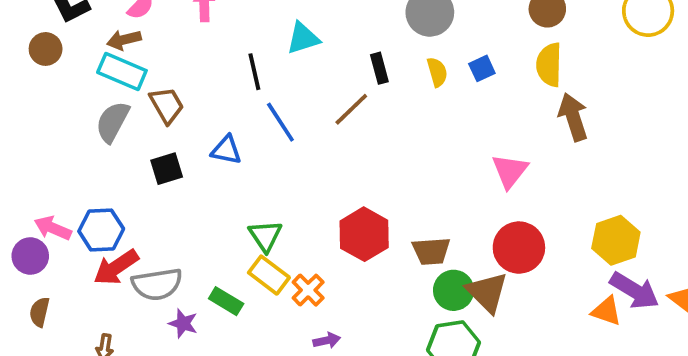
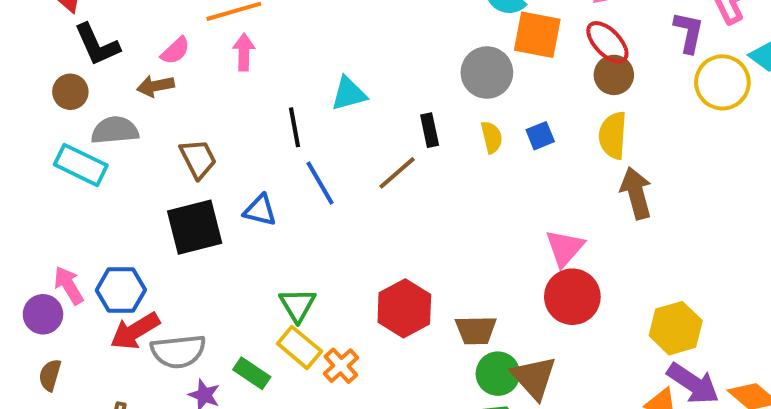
cyan rectangle: (122, 72) -> (81, 165), moved
gray semicircle: (113, 122) -> (115, 130), moved, turned 54
black square: (167, 169) -> (195, 227), size x1.6
pink arrow: (53, 228) -> (69, 285), turned 33
red circle: (519, 248) -> (572, 297), moved

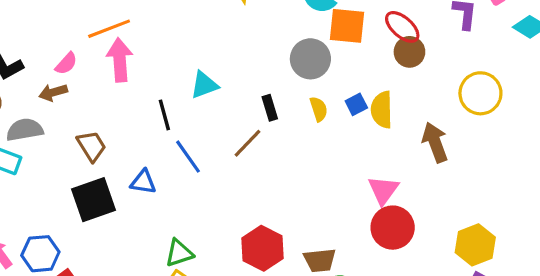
pink arrow: (244, 52) -> (120, 60), size x1.5
yellow circle: (722, 82) -> (480, 93), moved
yellow semicircle: (613, 135) -> (382, 110), moved
green triangle: (298, 305) -> (179, 253), turned 48

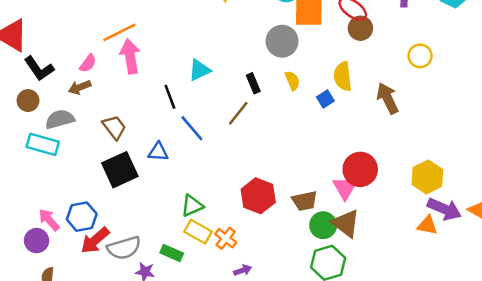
yellow circle: (480, 93) -> (420, 56), size x0.7
blue square: (356, 104) -> (325, 99), moved
pink triangle: (383, 190) -> (345, 188), moved

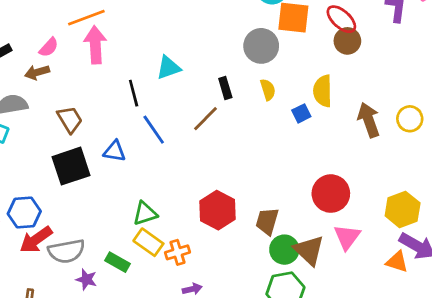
yellow circle: (420, 56) -> (410, 119), moved
pink triangle: (345, 188) -> (347, 237), moved
brown trapezoid: (305, 201) -> (267, 221), turned 112
orange cross: (226, 238) -> (177, 252), turned 30

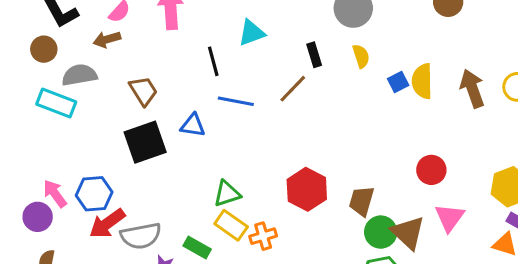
yellow semicircle: (323, 91) -> (422, 81), moved
blue line: (154, 130) -> (236, 101), turned -44
red circle: (331, 194) -> (431, 170), size x0.7

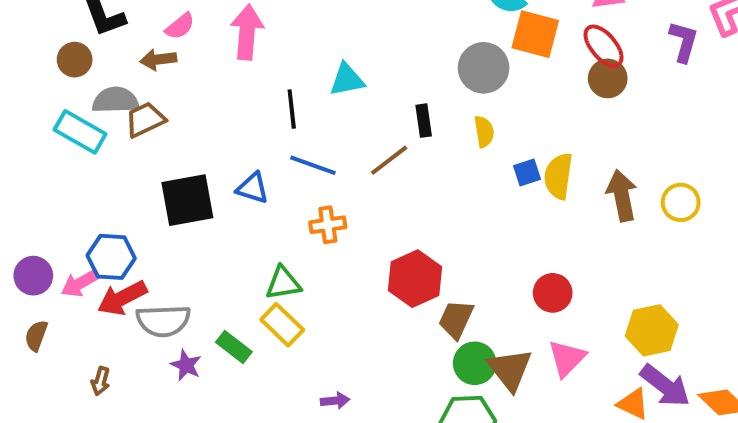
brown trapezoid: (143, 91) -> (145, 120), moved, turned -92
red hexagon: (307, 189) -> (415, 279), moved
pink arrow: (55, 194) -> (80, 283), moved, turned -92
orange cross: (263, 236) -> (328, 225), moved

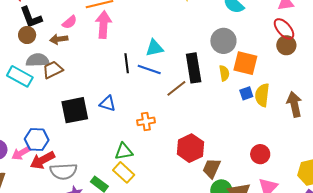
orange square: (535, 34) -> (245, 63), moved
brown circle: (75, 60) -> (27, 35), moved
black rectangle: (424, 121) -> (194, 68), size x1.8
blue line: (313, 165) -> (149, 70), moved

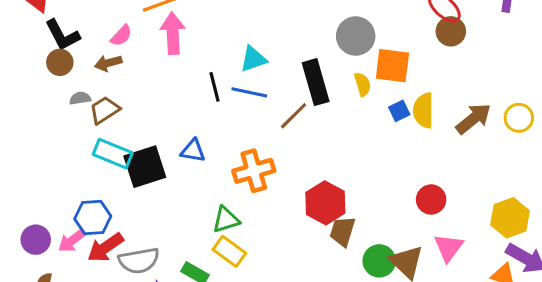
gray semicircle: (38, 60) -> (80, 98), size x0.6
cyan rectangle: (20, 76) -> (113, 154), moved
brown arrow: (294, 104) -> (474, 119), turned 70
orange cross: (146, 121) -> (254, 171), size x1.5
brown trapezoid: (212, 168) -> (342, 231), moved

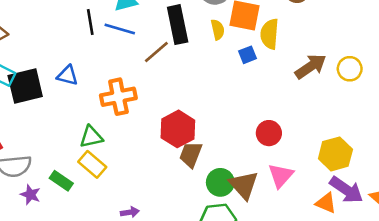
yellow semicircle: (423, 110) -> (270, 34), moved

